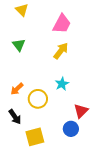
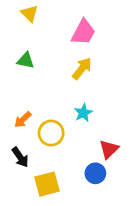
green triangle: (19, 45) -> (26, 60), turned -40

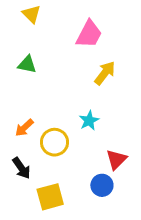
yellow arrow: (82, 69) -> (105, 73), moved

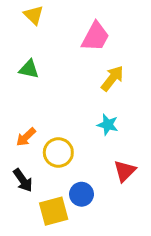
cyan star: (89, 121) -> (108, 125), moved, turned -30
blue circle: (102, 185) -> (81, 194), moved

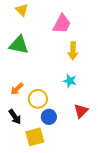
green triangle: (29, 69) -> (19, 45), size x1.5
yellow arrow: (112, 78) -> (73, 51), turned 144
blue circle: (81, 194) -> (49, 117), moved

